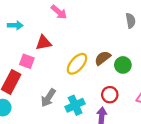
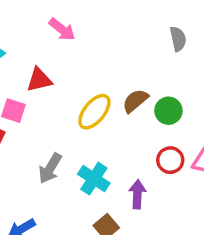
red circle: (110, 95) -> (170, 160), moved
cyan cross: (75, 105) -> (94, 179), turned -30

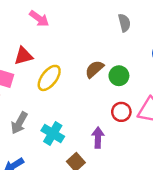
yellow ellipse: (94, 112) -> (49, 78), moved
gray arrow: (50, 168) -> (19, 123), moved
cyan cross: (94, 179) -> (53, 133), moved

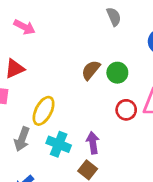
yellow ellipse: (49, 78) -> (44, 111), moved
purple arrow: (98, 138) -> (93, 143), moved

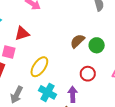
red circle: (126, 110) -> (88, 74), moved
gray arrow: (22, 139) -> (17, 95), moved

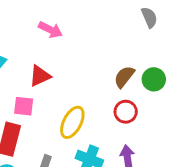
red circle: (88, 74) -> (126, 112), moved

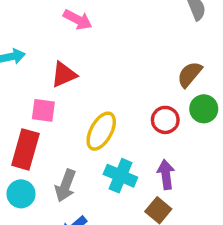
brown semicircle: (124, 77) -> (190, 74), moved
green circle: (154, 79) -> (204, 109), moved

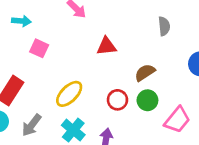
red triangle: (64, 75) -> (106, 46), moved
pink square: (43, 110) -> (39, 48), moved

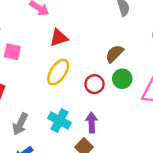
red triangle: (106, 46) -> (59, 38), moved
yellow ellipse: (69, 94) -> (58, 72), moved

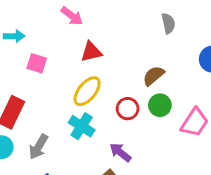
cyan cross: (60, 121) -> (82, 126), moved
purple arrow: (92, 123) -> (120, 152), turned -54

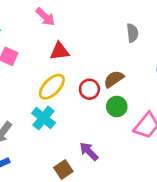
red circle: (128, 109) -> (89, 89), moved
purple arrow: (120, 152) -> (89, 151), moved

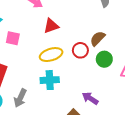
yellow ellipse: (52, 87) -> (51, 55), turned 40
cyan cross: (43, 118) -> (50, 80), turned -30

